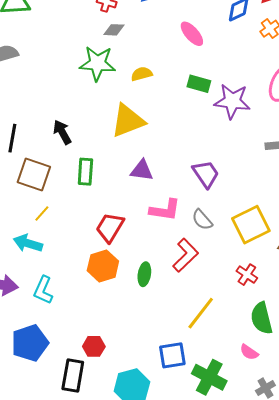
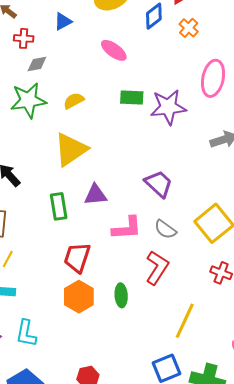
green rectangle: (85, 172) -> (59, 206), moved

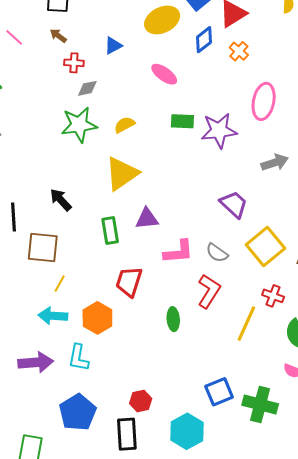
purple trapezoid: (159, 184) -> (234, 204), moved
orange hexagon: (79, 297) -> (97, 318), moved
yellow line: (185, 321) -> (246, 324), moved

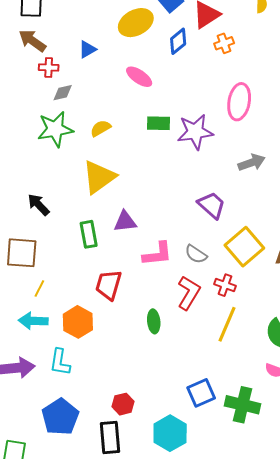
brown arrow: (58, 36) -> (32, 41), size x1.6
orange cross: (239, 51) -> (224, 43), moved, turned 30
red cross: (273, 296) -> (225, 285), moved

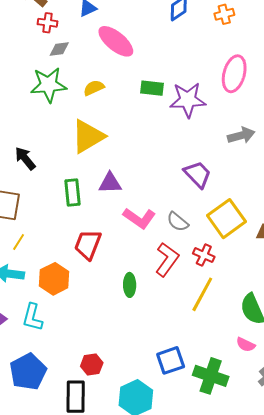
pink ellipse: (139, 77) -> (116, 41), moved, size x1.4
pink L-shape: (157, 254) -> (139, 218), turned 36

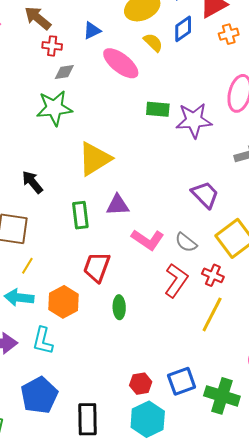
yellow semicircle: (94, 88) -> (153, 42), moved, turned 70
green ellipse: (130, 285) -> (119, 307), moved
red hexagon: (92, 365) -> (141, 384), moved

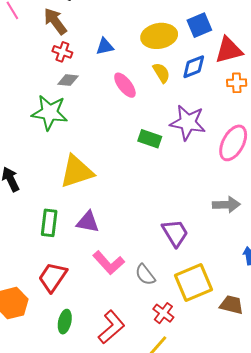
pink ellipse: (121, 63) -> (125, 85), size x0.7
purple star: (194, 120) -> (188, 123), moved
red L-shape: (176, 280) -> (111, 327), moved

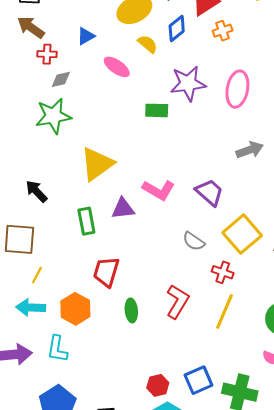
pink L-shape: (109, 263) -> (159, 190), moved

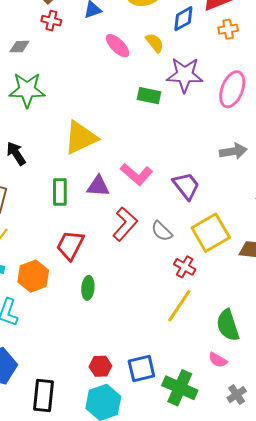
yellow semicircle: (148, 44) -> (155, 43), moved
gray diamond: (61, 79) -> (19, 47), moved
green star: (53, 116) -> (27, 90), moved
red L-shape: (177, 301) -> (125, 224), moved

